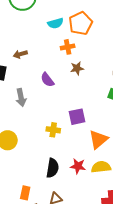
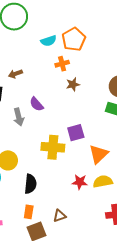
purple semicircle: (47, 80) -> (37, 104), moved
yellow cross: (53, 130) -> (53, 147), size x1.6
black semicircle: (52, 168) -> (31, 184), moved

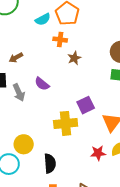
orange cross: (62, 64) -> (60, 40), turned 32
gray arrow: (19, 117) -> (19, 92), moved

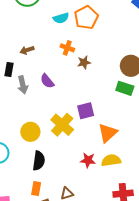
orange cross: (60, 40) -> (67, 48), moved
yellow cross: (66, 123) -> (62, 125), turned 35
yellow circle: (24, 144) -> (30, 132), moved

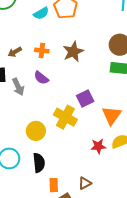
orange cross: (67, 48) -> (42, 51), moved
brown star: (84, 62) -> (73, 52), size x1.5
black semicircle: (39, 161) -> (39, 163), moved

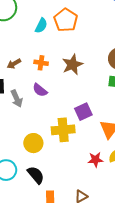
cyan semicircle: (41, 13) -> (41, 26), turned -35
yellow cross: (65, 117) -> (63, 130), turned -35
black semicircle: (39, 163) -> (36, 175), turned -36

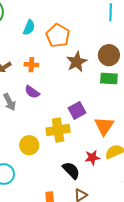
orange pentagon: (66, 20) -> (58, 36), moved
brown star: (72, 65) -> (77, 62), moved
black semicircle: (36, 175) -> (71, 170), moved

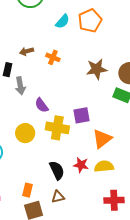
orange pentagon: (58, 36) -> (90, 21), moved
purple semicircle: (32, 92) -> (42, 105), moved

